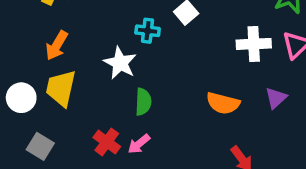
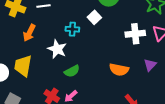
orange arrow: (57, 46) -> (29, 33), moved
green semicircle: (143, 102) -> (72, 71), turned 63

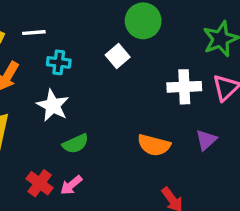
cyan cross: (72, 29) -> (59, 62), moved

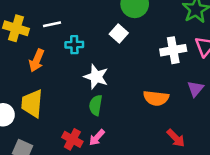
white star: (53, 106) -> (96, 77), moved
green semicircle: (75, 144) -> (96, 105), turned 132

